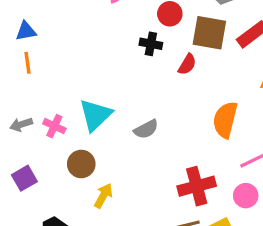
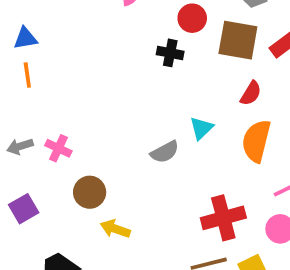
red semicircle: (187, 64) -> (251, 93), moved
cyan triangle: (95, 115) -> (201, 128), moved, size x0.6
yellow arrow: (103, 196) -> (115, 229), turned -100

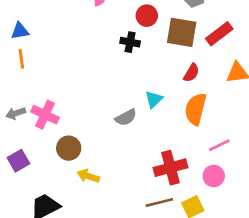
pink cross: (58, 148) -> (45, 115), size x1.4

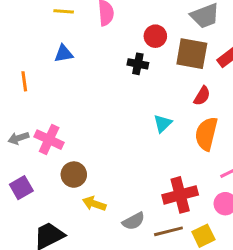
blue triangle: (20, 31) -> (64, 54), moved
gray semicircle: (126, 117) -> (134, 221), moved

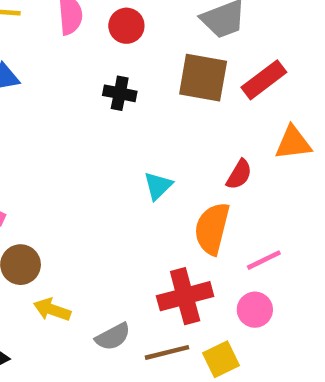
red circle: (155, 36) -> (126, 26), moved
red semicircle: (202, 96) -> (239, 174), moved
orange semicircle: (206, 134) -> (212, 229), moved

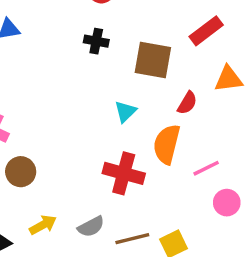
brown square: (203, 78) -> (153, 60), moved
red cross: (185, 296) -> (124, 173), moved, turned 30
yellow arrow: (52, 310) -> (43, 225), moved, turned 132
pink circle: (255, 310) -> (227, 203), moved

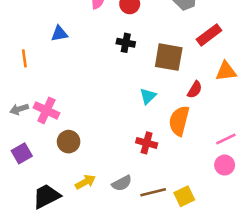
pink line: (206, 168) -> (226, 139), moved
red cross: (124, 173) -> (147, 143), size x0.7

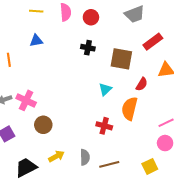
gray semicircle: (122, 183) -> (85, 157), turned -63
yellow square: (184, 196) -> (150, 166), moved

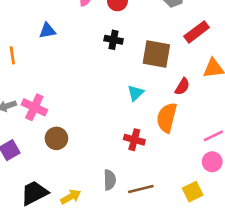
yellow arrow: (56, 156) -> (71, 197), moved

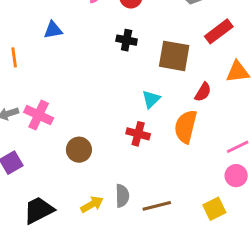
brown circle: (56, 138) -> (79, 150), moved
red cross: (134, 140) -> (138, 134), moved
yellow arrow: (71, 197) -> (92, 204), moved

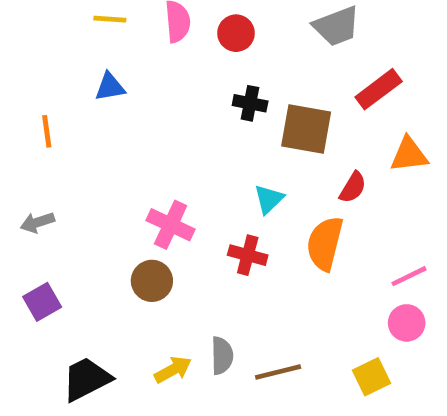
black cross: (127, 40) -> (250, 103), moved
pink cross: (39, 115) -> (171, 225), moved

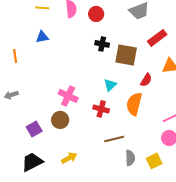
purple square: (42, 302) -> (34, 129), moved
gray semicircle: (222, 356) -> (130, 158), moved
brown line: (278, 372) -> (114, 139), moved

